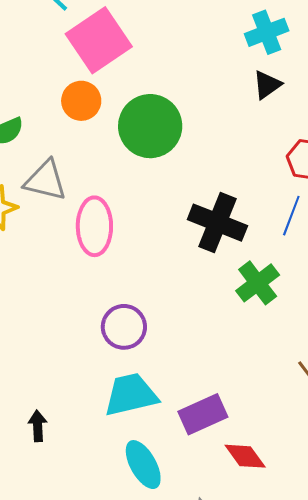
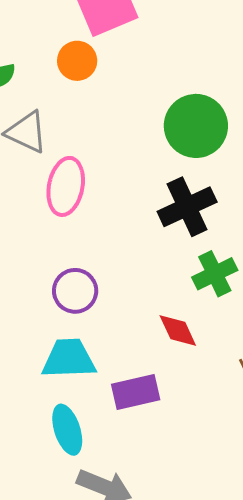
green circle: (150, 126) -> (196, 126), moved
black cross: (217, 223) -> (187, 207), turned 32
red diamond: (245, 456) -> (178, 330), moved

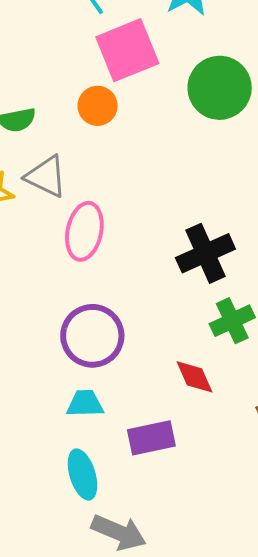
green circle: (196, 126) -> (220, 88), moved
purple circle: (75, 291) -> (92, 336), size x1.4
cyan trapezoid: (69, 359) -> (85, 404), size x0.7

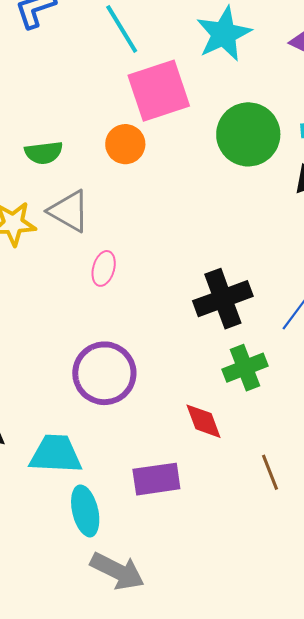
pink ellipse: (84, 231) -> (104, 268), size x0.6
cyan trapezoid: (85, 404) -> (56, 454), moved, size x1.4

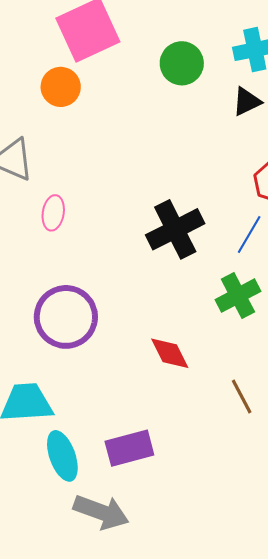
green circle: (248, 134) -> (182, 63), size x0.7
green cross: (245, 368) -> (238, 296), moved
purple rectangle: (156, 479) -> (129, 448), moved

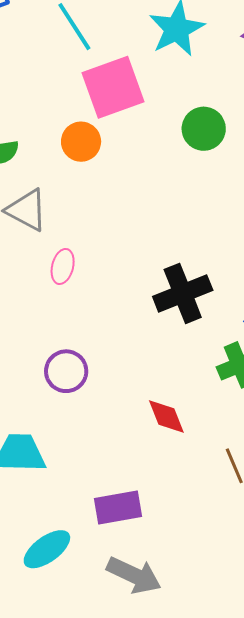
purple circle: (66, 317) -> (66, 371), size x0.7
cyan ellipse: (62, 456) -> (47, 549), moved, turned 69
gray arrow: (101, 512) -> (134, 575), moved

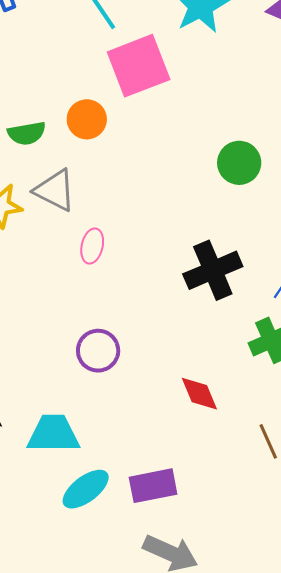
green circle: (204, 129) -> (239, 163), moved
orange circle: (81, 142) -> (87, 119), moved
cyan ellipse: (47, 549) -> (86, 489), moved

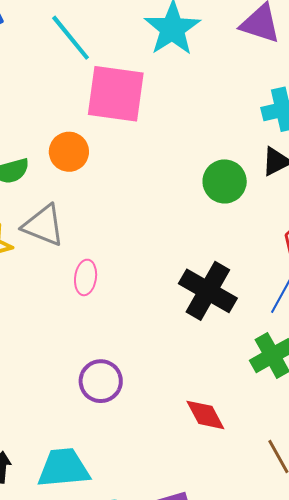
pink square: (139, 66) -> (116, 94), turned 34
black cross: (213, 270) -> (208, 291), turned -32

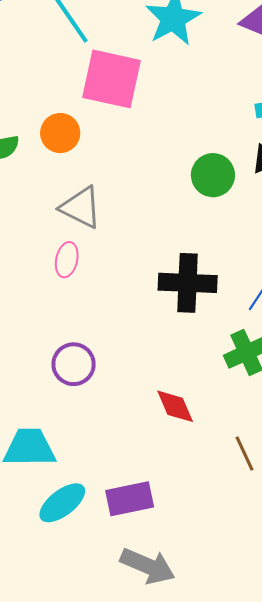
gray triangle: (43, 225) -> (81, 207), moved
black cross: (208, 291) -> (188, 283), turned -32

